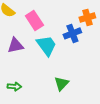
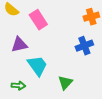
blue cross: (72, 33) -> (84, 46), moved
cyan trapezoid: (46, 45) -> (37, 66), moved

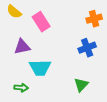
cyan trapezoid: (37, 66) -> (40, 68), turned 125
green triangle: (65, 83) -> (81, 85), moved

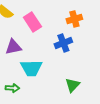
orange cross: (94, 19) -> (74, 19), moved
blue cross: (87, 48) -> (63, 43), moved

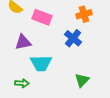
pink rectangle: (32, 22) -> (42, 17), turned -36
blue cross: (63, 43) -> (73, 38), turned -30

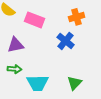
cyan trapezoid: (41, 63) -> (38, 83), moved
green arrow: (22, 83) -> (15, 69), moved

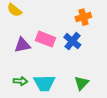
pink rectangle: (35, 20) -> (45, 39), moved
green arrow: (15, 69) -> (20, 81), moved

